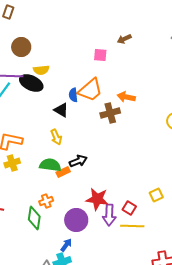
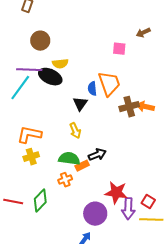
orange trapezoid: (90, 90) -> (109, 84), turned -68
orange arrow: (126, 97) -> (145, 107), moved
black triangle: (61, 110) -> (80, 104), turned 35
orange cross: (46, 201) -> (65, 180), moved
green diamond: (34, 218) -> (40, 201), moved, turned 35

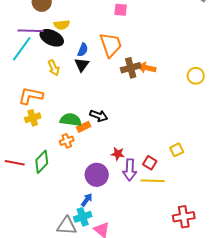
blue semicircle: (92, 89) -> (83, 50), moved, turned -152
yellow arrow: (75, 131) -> (54, 68), moved
black arrow: (97, 155) -> (99, 116), turned 42
red star: (116, 193) -> (118, 154), size x0.6

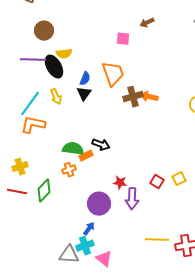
black ellipse: (52, 38) -> (54, 67), turned 35
cyan line: (22, 49) -> (30, 104), moved
yellow cross: (33, 118) -> (20, 167), moved
red square: (150, 163) -> (157, 182), moved
yellow line: (153, 181) -> (157, 240), moved

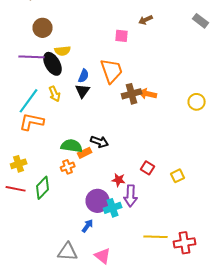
red square: (157, 182) -> (148, 168), moved
cyan cross: (85, 246) -> (113, 208), moved

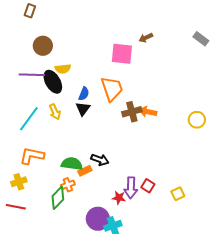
pink square: (122, 36) -> (122, 54), size x1.6
orange L-shape: (32, 122) -> (32, 156), moved
green diamond: (43, 188) -> (58, 198), moved
purple arrow: (131, 196) -> (131, 188), moved

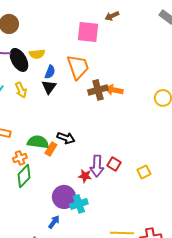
yellow semicircle: (63, 69) -> (37, 54), moved
orange rectangle: (85, 171) -> (51, 149), turned -32
orange cross: (68, 185) -> (20, 158), moved

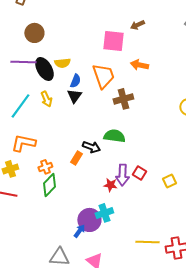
orange arrow: (114, 90) -> (139, 65), moved
green semicircle: (38, 142) -> (114, 136), moved
purple circle: (64, 197) -> (89, 220), moved

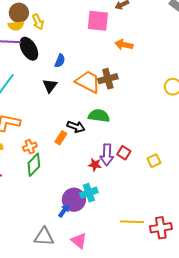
yellow semicircle: (62, 63) -> (16, 26), moved
orange trapezoid: (103, 76) -> (88, 82), moved, turned -44
black triangle: (74, 96) -> (50, 86), moved
yellow arrow: (46, 99) -> (38, 22), moved

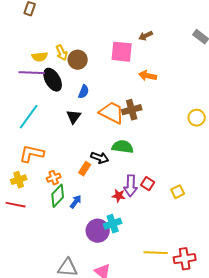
brown circle: (19, 13) -> (78, 60), moved
blue arrow: (64, 211) -> (76, 202), moved

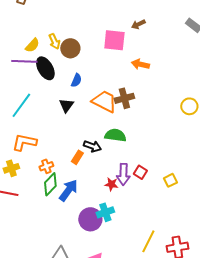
yellow semicircle: (40, 57) -> (32, 45), turned -42
blue arrow: (76, 202) -> (68, 190), size x1.6
yellow line: (156, 253) -> (148, 241), turned -65

